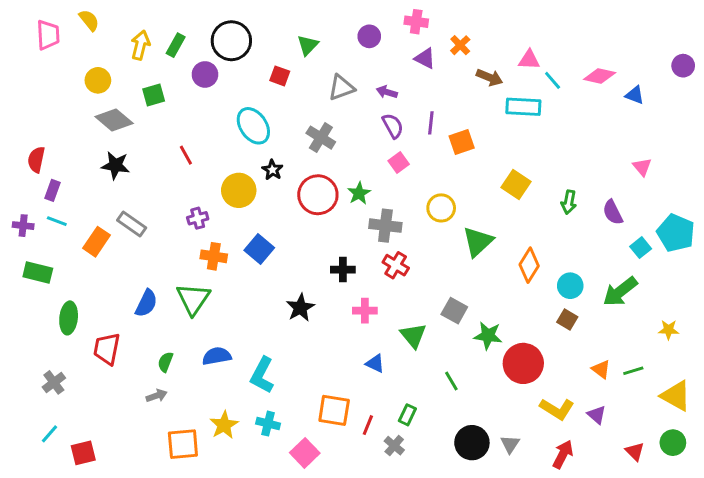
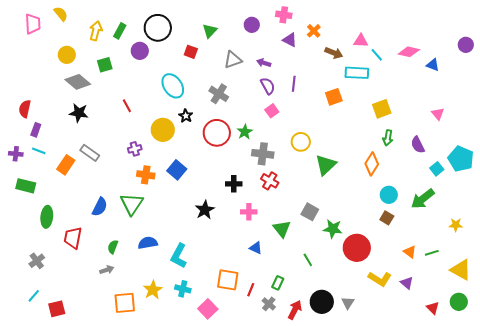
orange square: (462, 142) -> (334, 97), moved
yellow square: (516, 184) -> (382, 109), moved, turned 36
orange diamond: (529, 265) -> (372, 164), moved
red arrow: (563, 454) -> (295, 310), moved

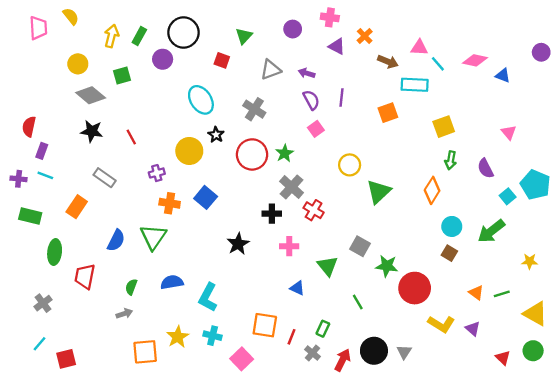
red line: (127, 106) -> (131, 137), moved
gray cross: (263, 154) -> (292, 187), moved, turned 35
orange rectangle: (66, 165) -> (77, 207), moved

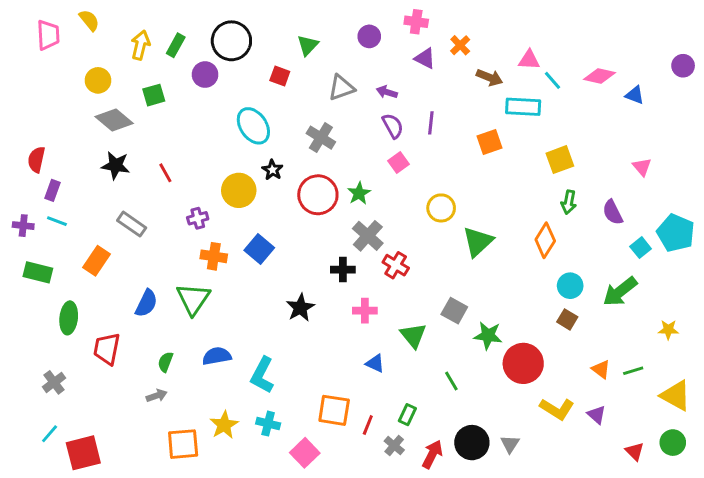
red square: (66, 359) -> (83, 453), size x1.4

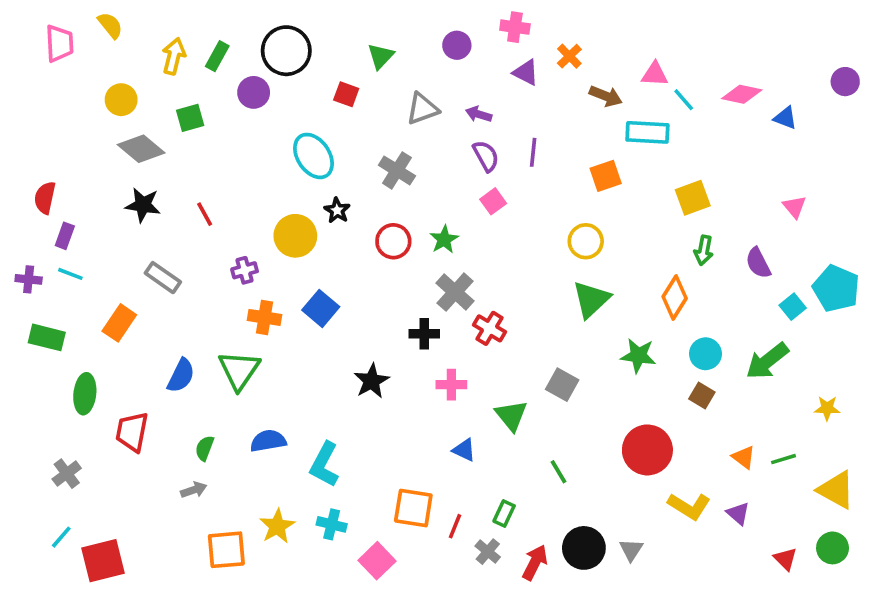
red circle: (318, 195) -> (393, 241), size x0.7
yellow circle: (441, 208) -> (586, 241), moved
green star: (488, 336) -> (638, 356), moved

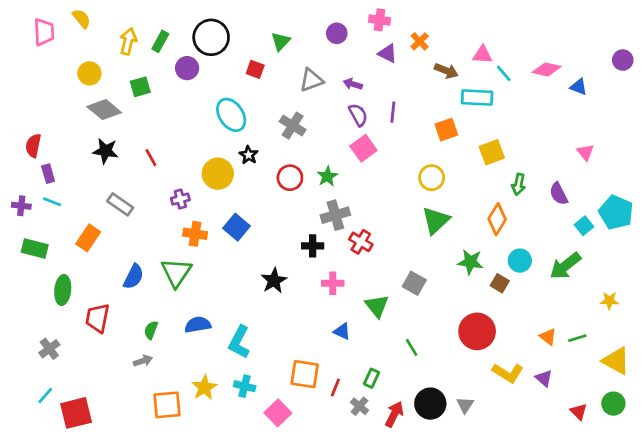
yellow square: (693, 198) -> (492, 152), moved
pink square: (493, 201) -> (363, 148), size x1.4
purple rectangle: (65, 236) -> (48, 174), turned -36
gray cross: (455, 292) -> (335, 215), turned 32
brown square: (702, 396) -> (500, 283), moved

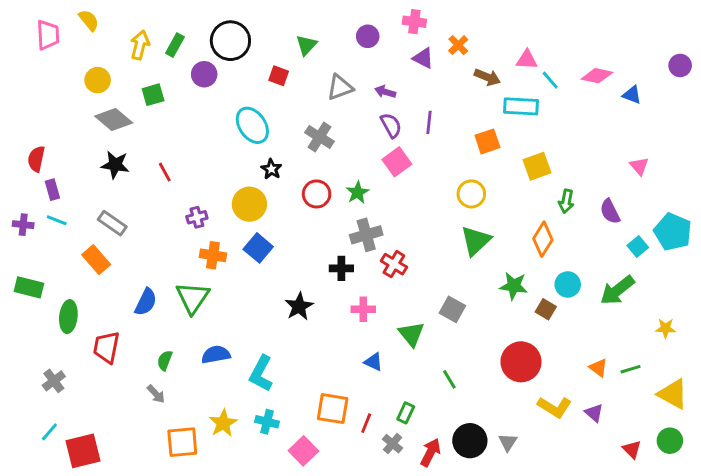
yellow circle: (218, 174) -> (249, 204), moved
gray rectangle: (120, 204) -> (112, 223), moved
orange rectangle: (88, 238) -> (96, 260), turned -75
green rectangle: (35, 249) -> (29, 287), moved
gray arrow: (143, 361) -> (156, 394), turned 66

